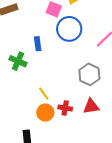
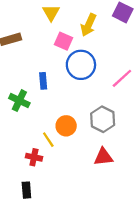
red cross: (65, 108) -> (34, 157), moved
orange circle: (45, 113) -> (66, 126), moved

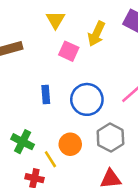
blue circle: (81, 65) -> (87, 99), moved
green cross: (19, 101) -> (23, 142), moved

